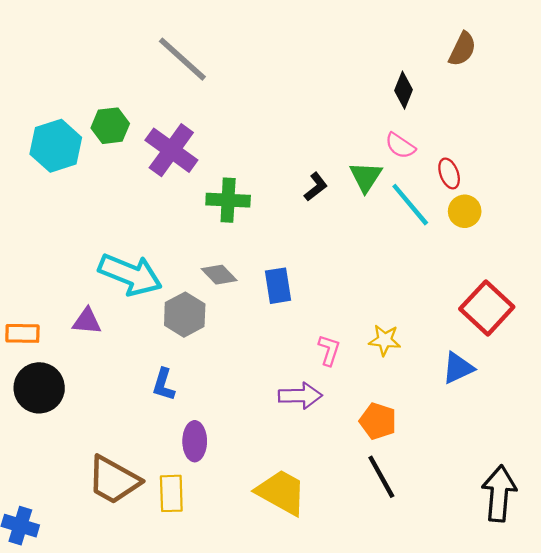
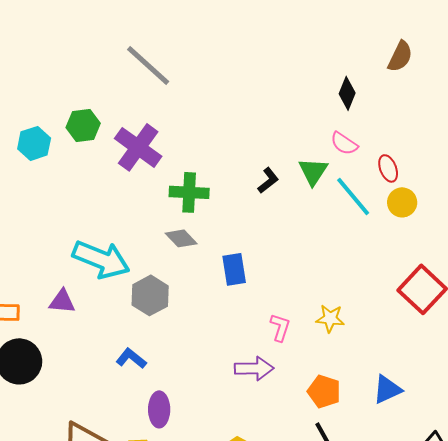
cyan hexagon: (56, 146) -> (34, 143), size x0.7
gray diamond: (219, 275) -> (181, 238), moved
blue triangle: (458, 368) -> (387, 389), moved
blue L-shape: (164, 385) -> (131, 358), turned 112

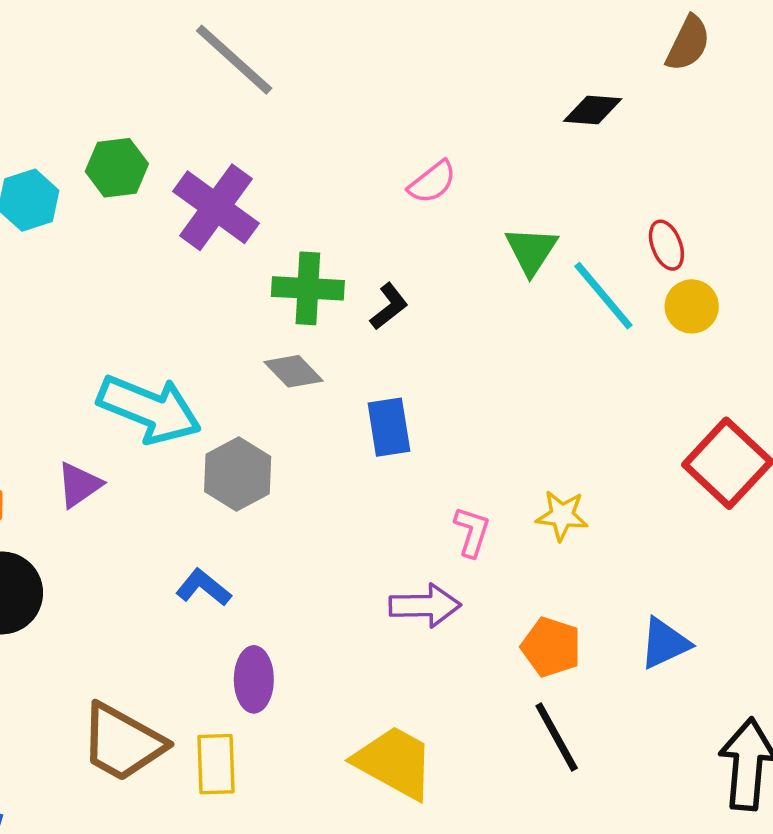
black diamond: (347, 93) -> (593, 110), turned 72
pink semicircle: (344, 143) -> (432, 182), moved, turned -72
black L-shape: (268, 180) -> (389, 306), moved
purple triangle: (62, 301) -> (79, 485), turned -40

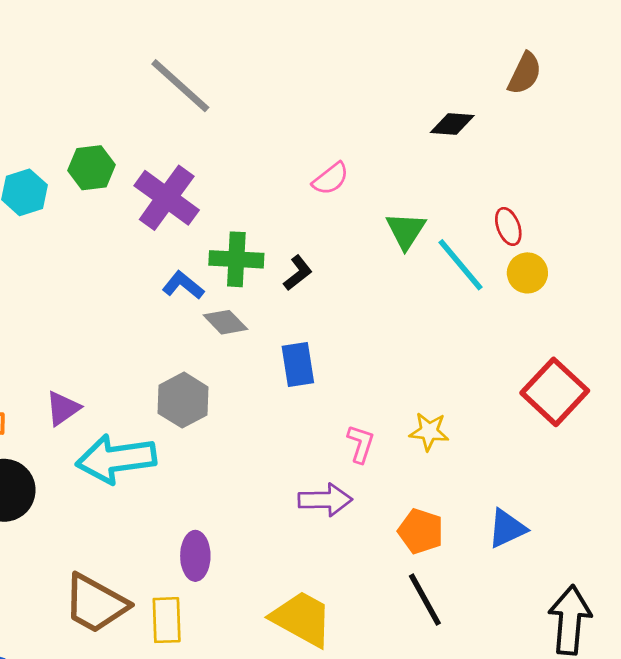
cyan arrow: (149, 409) -> (116, 459), moved, turned 150
blue L-shape: (203, 588) -> (183, 285), moved

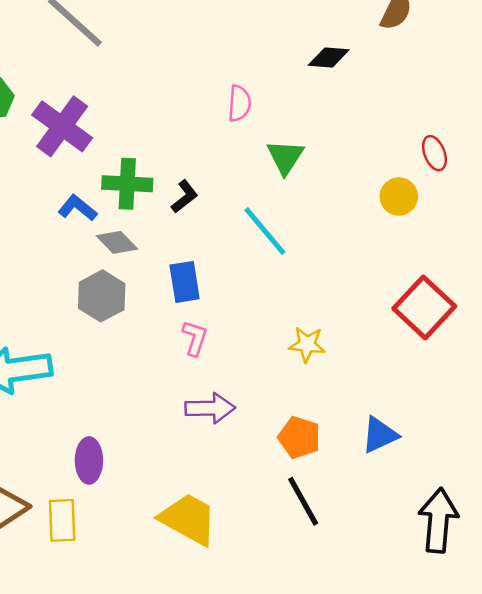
pink semicircle: (331, 179) -> (239, 103), moved, turned -48
red ellipse: (508, 226) -> (434, 153), moved
cyan line: (460, 265) -> (265, 231), moved
gray hexagon: (183, 400) -> (102, 296), moved
pink L-shape: (361, 444) -> (195, 338), moved

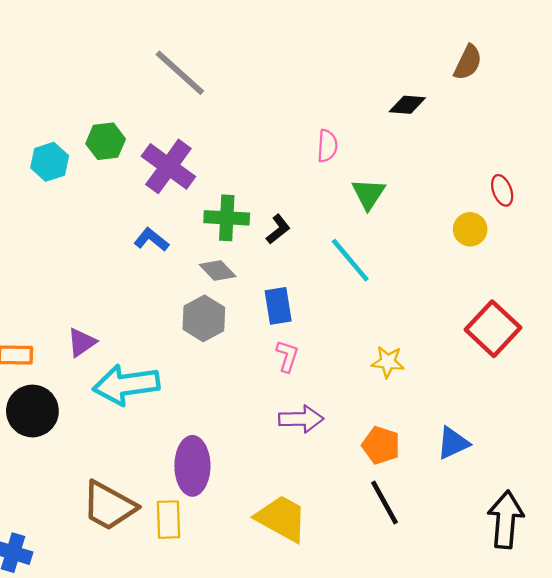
blue L-shape: (77, 208) -> (151, 240), moved
purple ellipse: (89, 460) -> (192, 466), size x1.4

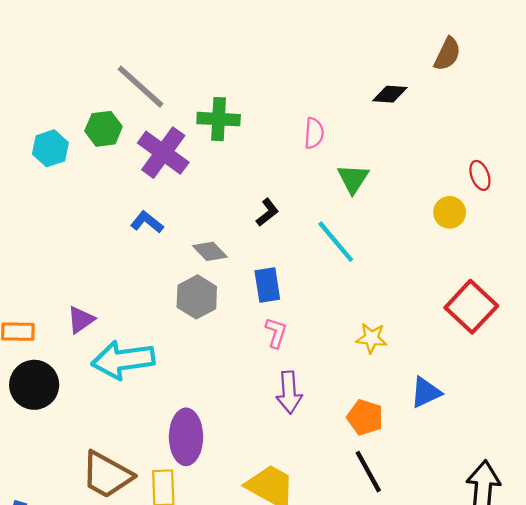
gray line: (180, 73) -> (140, 87), moved
green cross: (227, 218) -> (219, 119), moved
purple arrow: (301, 419) -> (289, 392), turned 87
blue triangle: (453, 443) -> (426, 392), moved

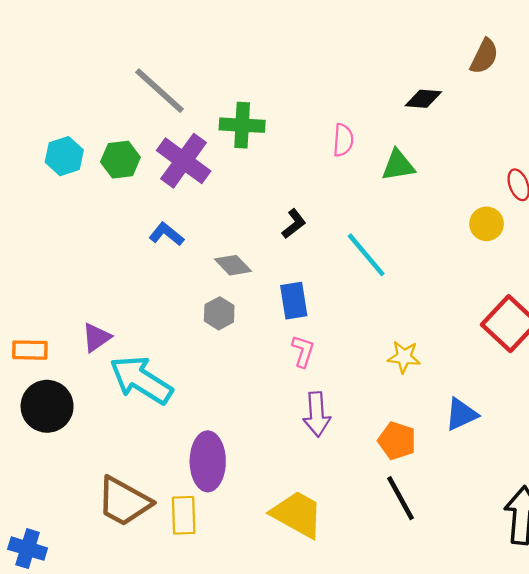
green hexagon: (104, 129) -> (120, 160), moved
green triangle: (353, 179) -> (398, 165), moved, turned 48
gray hexagon: (197, 297) -> (219, 313), size x0.7
cyan arrow: (123, 360) -> (141, 380), turned 40

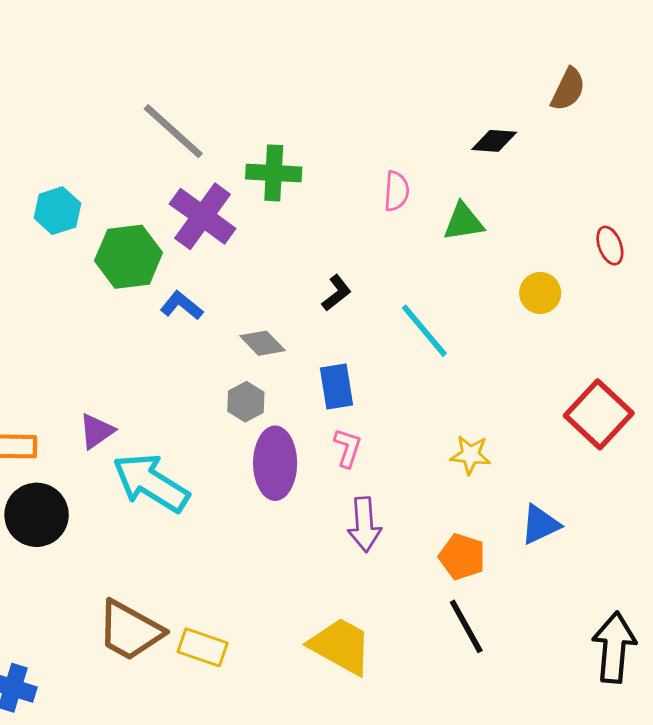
green hexagon: (120, 160) -> (129, 257), moved, size x1.4
yellow circle: (487, 224) -> (540, 293), moved
purple ellipse: (208, 461) -> (275, 463), moved
yellow rectangle: (184, 515) -> (203, 647), turned -69

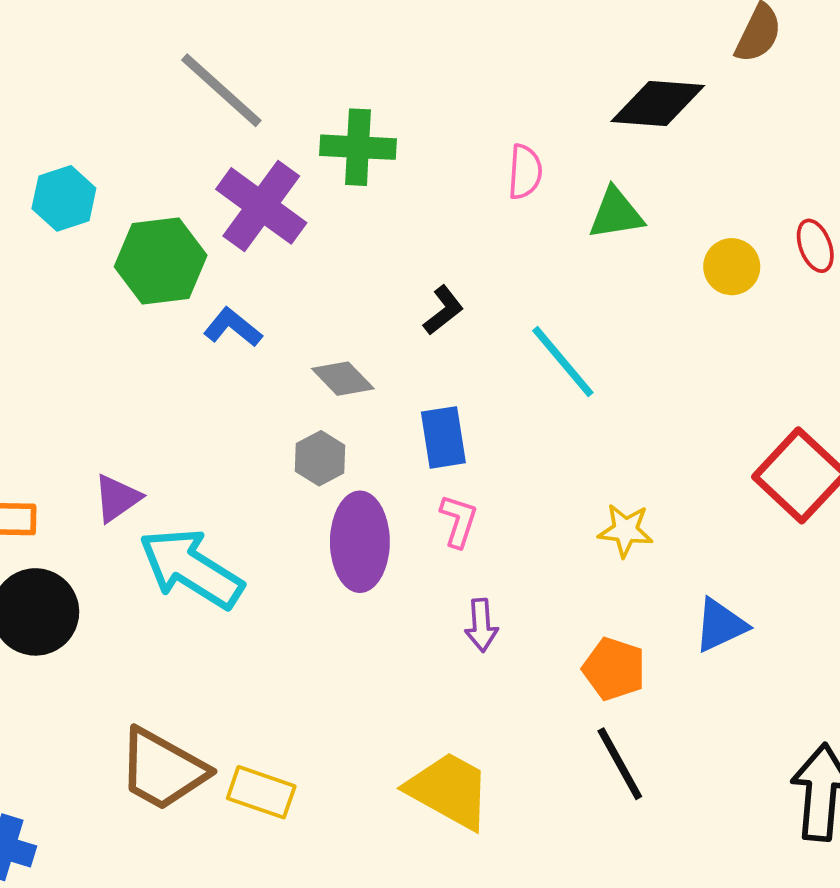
black diamond: (494, 141) -> (658, 104), size x1.5
yellow circle: (540, 293) -> (732, 267), moved
purple arrow: (364, 525) -> (481, 625), size x0.7

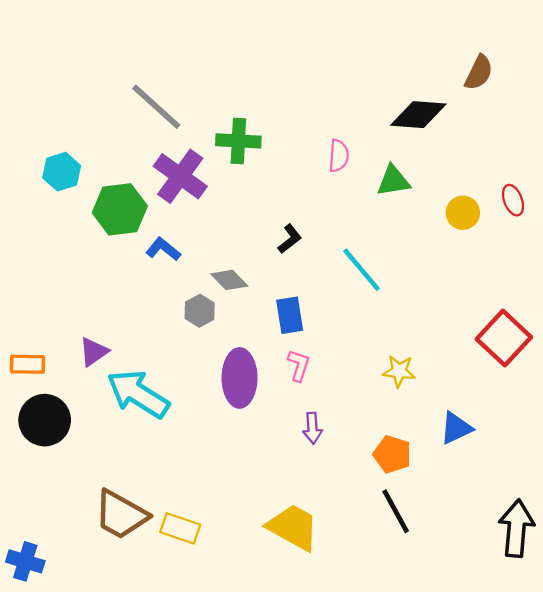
gray hexagon: (320, 458) -> (200, 311), moved

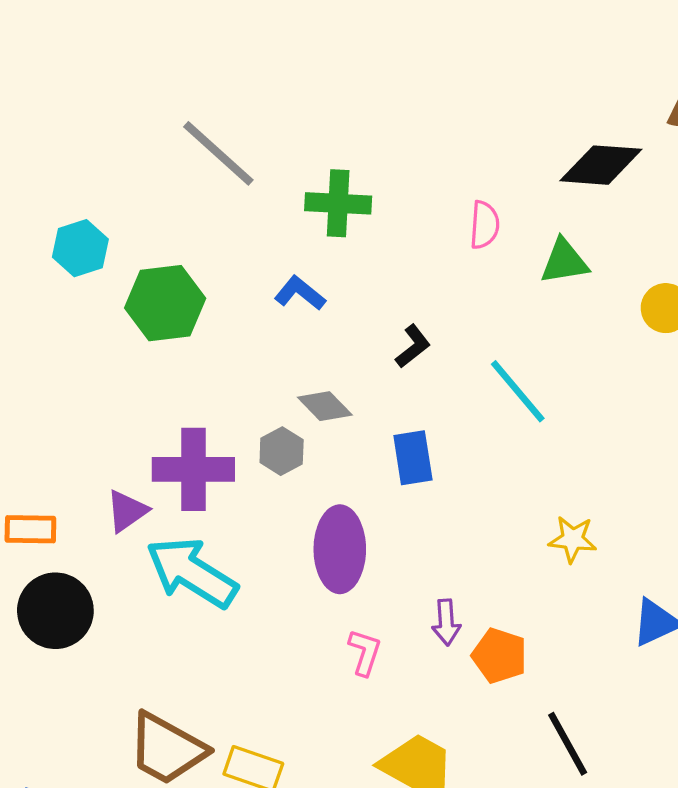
purple cross: (180, 176) -> (193, 469), moved, turned -36
blue L-shape: (163, 249) -> (300, 293), moved
pink L-shape: (299, 365) -> (365, 652), moved
orange pentagon: (392, 454) -> (499, 656), moved

